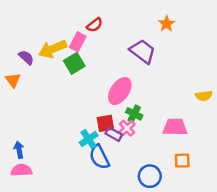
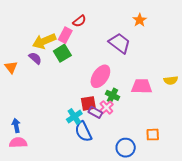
purple semicircle: (26, 57) -> (35, 58), moved
pink trapezoid: (175, 127) -> (142, 86), moved

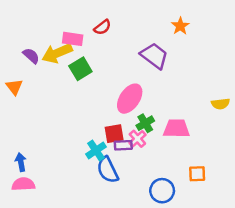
pink rectangle: (65, 35) -> (73, 39), moved, turned 70
purple semicircle: (35, 58) -> (31, 56), moved
pink trapezoid: (142, 86) -> (176, 128), moved
green cross: (112, 95) -> (145, 123), turned 32
purple rectangle: (95, 112) -> (123, 145), turned -32

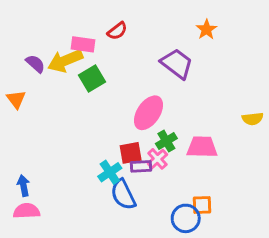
orange square: (197, 174) -> (202, 205), moved

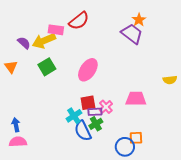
red semicircle: (117, 31) -> (79, 21), size x1.5
purple trapezoid: (177, 64) -> (132, 34), moved
green square: (92, 79) -> (47, 67), moved
pink ellipse: (148, 113) -> (88, 70), moved
green cross: (166, 141) -> (96, 124), moved

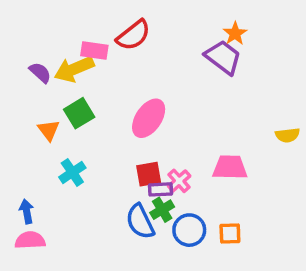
orange triangle: (11, 67) -> (49, 130), moved
cyan cross: (74, 116) -> (72, 172), moved
blue circle: (125, 147) -> (189, 230), moved

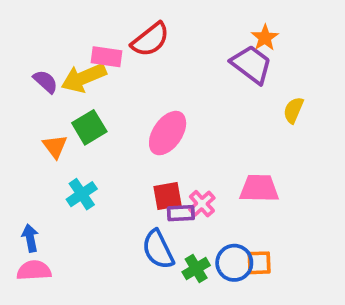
yellow semicircle: (288, 135) -> (293, 110), moved, turned 120
green cross: (162, 210) -> (196, 269), moved
blue circle: (189, 230) -> (234, 263), moved

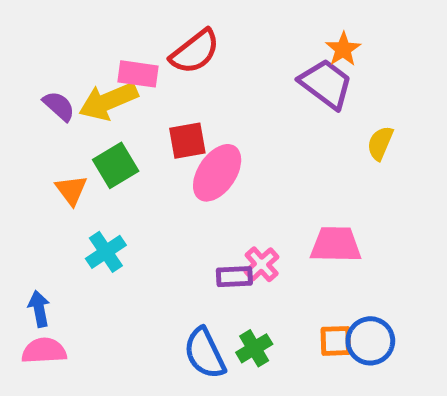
red square: (168, 196) -> (187, 141), moved
blue semicircle: (158, 249) -> (205, 353), moved
blue circle: (234, 263) -> (370, 341), moved

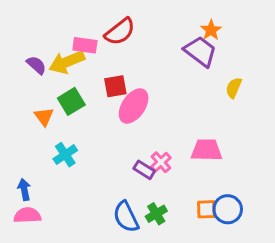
purple rectangle: (234, 277) -> (144, 170), turned 35

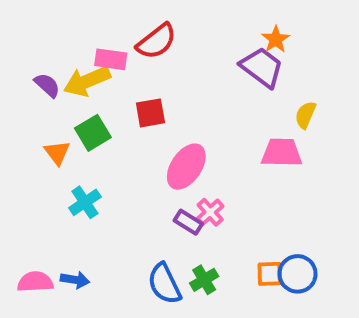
pink ellipse: (134, 106) -> (186, 167), moved
pink trapezoid: (206, 150) -> (282, 153), moved
blue arrow: (24, 190) -> (75, 280), moved, turned 110

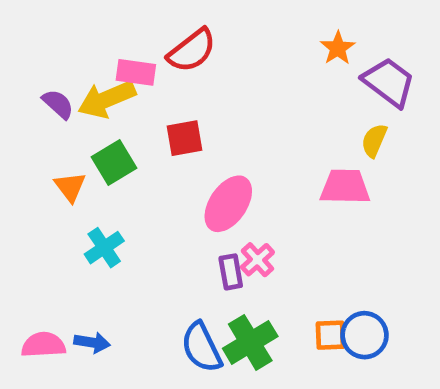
purple trapezoid: (262, 67) -> (389, 82), moved
purple rectangle: (188, 222) -> (231, 272), turned 48
green cross: (204, 280) -> (250, 342), size x1.5

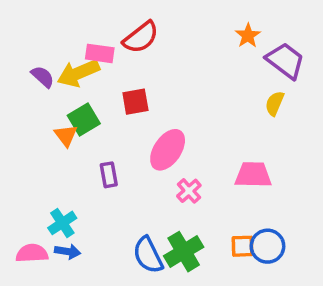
orange triangle: (70, 187) -> (66, 136), moved
pink trapezoid: (345, 187) -> (253, 175), moved
cyan cross: (104, 248) -> (62, 223), moved
purple rectangle: (231, 272) -> (109, 175), moved

